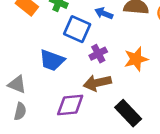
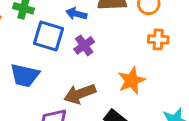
purple cross: (98, 54) -> (84, 45), moved
orange star: (136, 59) -> (132, 80), moved

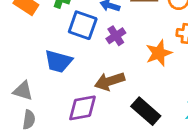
orange star: (132, 80) -> (159, 53), moved

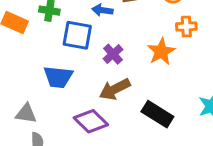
purple cross: (116, 36) -> (113, 54), moved
purple diamond: (82, 108) -> (91, 121), turned 64

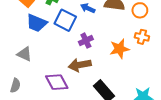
blue trapezoid: (58, 77) -> (37, 23), moved
gray triangle: (26, 113) -> (24, 54), moved

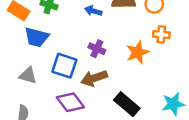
blue square: (65, 20) -> (64, 66), moved
purple cross: (86, 41) -> (97, 49), turned -32

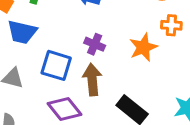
brown arrow: (94, 78) -> (92, 80), turned 105

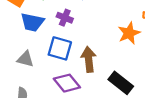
purple cross: (95, 44) -> (65, 18), moved

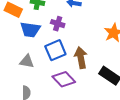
blue square: (60, 48) -> (55, 50), turned -35

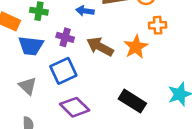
brown arrow: (81, 58) -> (100, 47), moved, turned -50
gray triangle: (27, 61) -> (28, 86), turned 35

